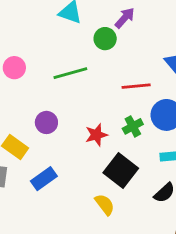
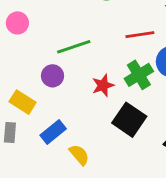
green line: (70, 73) -> (74, 47), moved
green cross: (133, 126) -> (139, 75), size x1.4
yellow semicircle: (105, 204) -> (79, 155), moved

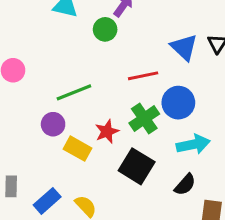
yellow rectangle: (23, 102) -> (77, 149), moved
blue rectangle: (53, 132) -> (47, 201), moved

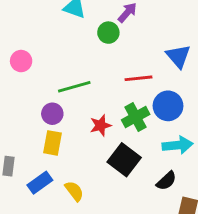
yellow rectangle: (77, 149) -> (53, 143), moved, turned 65

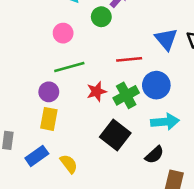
pink circle: (21, 61) -> (63, 33), moved
red star: (100, 125) -> (97, 91), moved

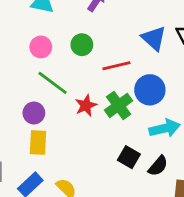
green circle: (101, 17) -> (82, 45), moved
green line: (69, 67) -> (53, 83), turned 60
black square: (115, 135) -> (129, 157), moved, size x0.7

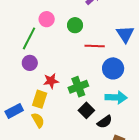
green line: (53, 83) -> (29, 38), moved, turned 65
green cross: (119, 105) -> (78, 87), moved
red star: (86, 106) -> (51, 81), moved
yellow rectangle: (38, 142) -> (40, 99), moved

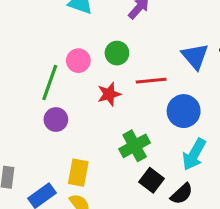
pink circle: (47, 19) -> (78, 61), moved
red star: (51, 81) -> (109, 94), moved
cyan arrow: (116, 97) -> (194, 154), turned 125

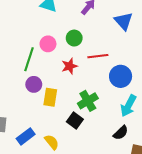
blue triangle: (195, 56) -> (123, 21), moved
yellow rectangle: (78, 173) -> (50, 97), moved
black square: (152, 180) -> (75, 121), moved

